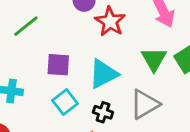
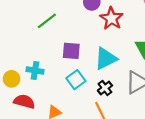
black cross: (103, 112) -> (105, 88), turned 32

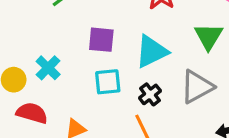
cyan cross: (35, 70) -> (48, 68), turned 35
cyan square: (76, 80) -> (108, 82), turned 30

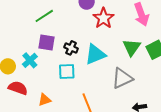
purple square: (101, 40) -> (47, 42), moved
black cross: (150, 94) -> (71, 48), moved, turned -32

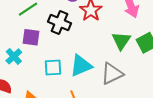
black cross: (71, 48) -> (59, 23), moved, size x1.5
cyan triangle: (95, 54) -> (81, 66), moved

